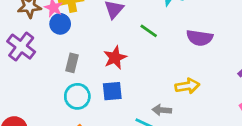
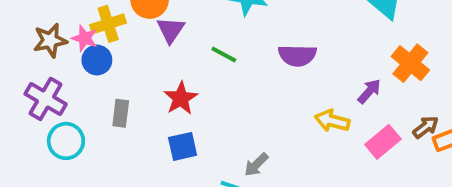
yellow arrow: (187, 86) -> (332, 121), moved, turned -150
cyan circle: (77, 96) -> (66, 141), moved
gray arrow: (162, 110) -> (256, 165), turned -42

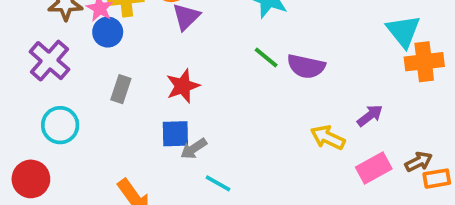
green line: (224, 55) -> (266, 58), moved
orange cross: (410, 63) -> (424, 62), moved, turned 33
cyan circle: (66, 141) -> (60, 125), moved
gray arrow: (256, 165) -> (194, 149), moved

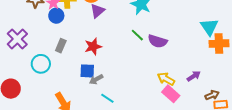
purple cross: (50, 61) -> (17, 39), moved
purple arrow: (370, 116) -> (194, 76), moved
cyan circle: (60, 125) -> (41, 64), moved
pink rectangle: (374, 168) -> (171, 94), moved, turned 66

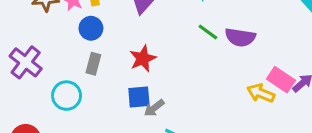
blue circle: (56, 16) -> (91, 28), moved
pink rectangle: (171, 94) -> (281, 80), moved

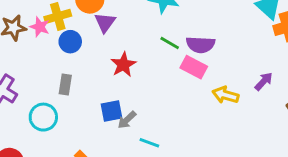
blue circle: (91, 28) -> (70, 42), moved
red star: (143, 59) -> (123, 65), moved
pink rectangle: (281, 80) -> (194, 67), moved

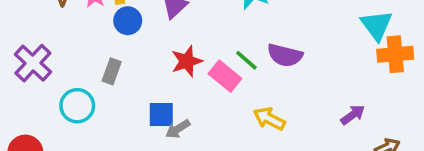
green line: (170, 43) -> (246, 60), moved
pink rectangle: (194, 67) -> (225, 76), moved
yellow arrow: (225, 95) -> (269, 119), moved

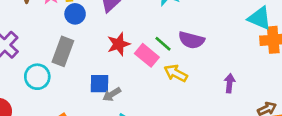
cyan triangle: (377, 25) -> (260, 18), turned -30
gray rectangle: (112, 71) -> (63, 51), size x1.5
purple arrow: (353, 115) -> (230, 83), moved, turned -48
yellow arrow: (269, 119) -> (176, 73), moved

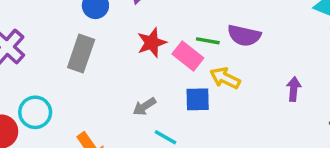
green line: (163, 44) -> (208, 41), turned -30
cyan circle: (37, 77) -> (35, 112), moved
blue square: (100, 84) -> (198, 99), moved

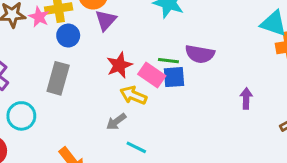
yellow arrow: (225, 78) -> (133, 95), moved
blue square: (198, 99) -> (174, 77), moved
cyan circle: (35, 112) -> (21, 116), moved

